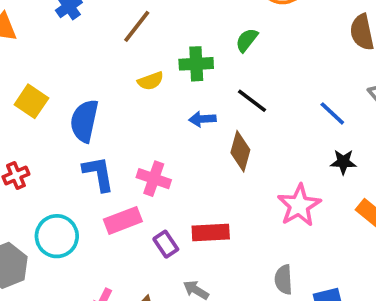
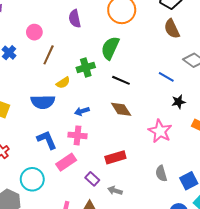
green semicircle: (247, 40) -> (110, 48), size x1.6
blue arrow: (202, 119) -> (82, 111), moved
blue semicircle: (84, 121) -> (43, 102), moved, turned -90
brown diamond: (240, 151) -> (121, 109), turned -35
purple rectangle: (166, 244) -> (92, 179), moved

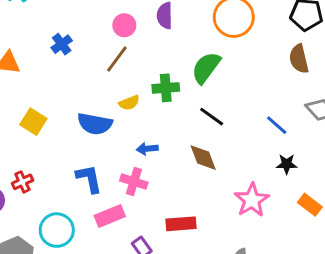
pink circle: (34, 32) -> (124, 25), moved

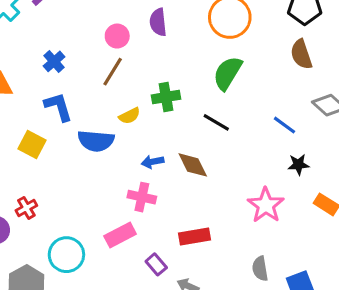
green semicircle: (206, 68) -> (228, 73), moved
brown diamond: (203, 158) -> (193, 165), moved
blue L-shape: (89, 179) -> (58, 107), moved

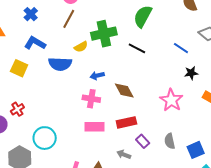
green cross: (166, 97) -> (104, 34), size x1.4
blue L-shape: (58, 107) -> (35, 43), turned -40
brown diamond: (193, 165) -> (124, 90), moved
pink rectangle: (120, 235) -> (95, 127), moved, turned 30
purple rectangle: (156, 264) -> (143, 141), moved

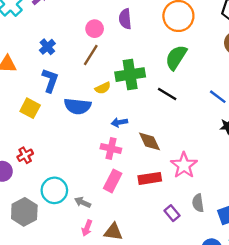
blue L-shape: (35, 43) -> (50, 80), turned 75
pink star: (171, 100) -> (184, 165), moved
pink rectangle: (95, 127) -> (113, 181), turned -66
purple rectangle: (143, 141) -> (172, 213), moved
gray arrow: (124, 154) -> (83, 202), moved

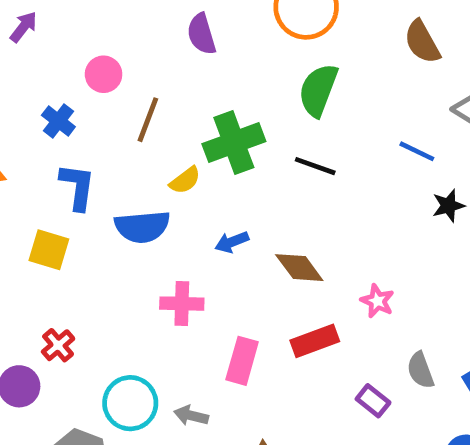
pink circle: (95, 29) -> (104, 74), moved
pink cross: (111, 149) -> (182, 304), moved
pink star: (184, 165) -> (377, 301), size x0.6

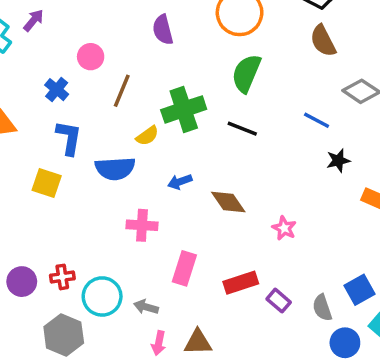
red rectangle: (315, 341) -> (241, 283), moved
red cross: (58, 345) -> (62, 277), moved, turned 30
gray semicircle: (420, 370) -> (322, 308), moved

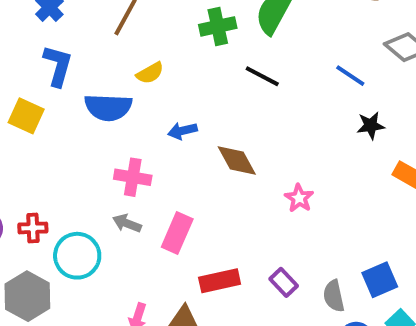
green cross: (184, 109) -> (218, 26), moved, size x0.7
red rectangle: (241, 283) -> (220, 281), moved
gray arrow: (146, 307) -> (127, 223), moved

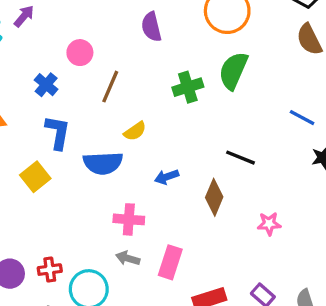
black line: (262, 76) -> (240, 158), moved
yellow square: (26, 116) -> (35, 177), turned 32
brown diamond: (237, 160) -> (214, 197), turned 57
pink star: (299, 198) -> (269, 224), turned -30

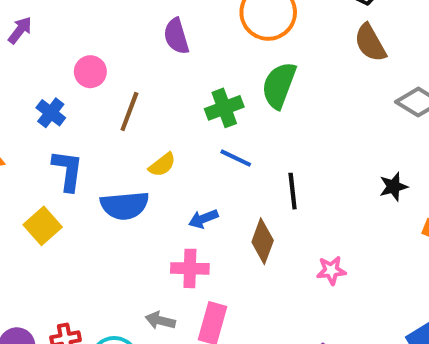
blue line: (302, 118) -> (236, 158), moved
black line: (240, 158) -> (293, 191), turned 64
pink cross: (129, 219) -> (190, 268), moved

